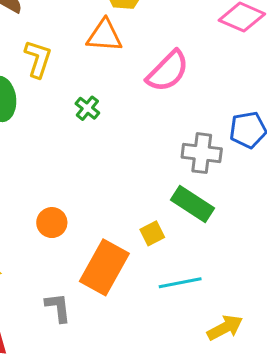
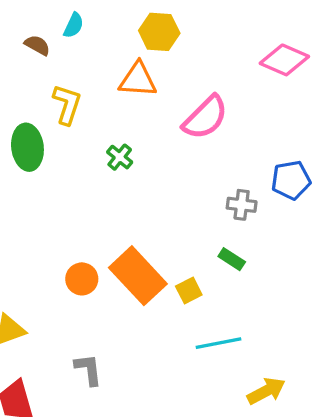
gray cross: (202, 153) -> (242, 205), size x0.7
green rectangle: (192, 204) -> (232, 259), size x0.6
orange rectangle: (104, 267) -> (138, 276), moved, turned -72

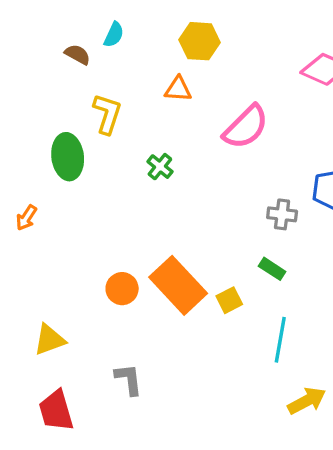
orange triangle: (138, 80) -> (178, 89), size x0.7
cyan line: (218, 343) -> (280, 340), moved, turned -69

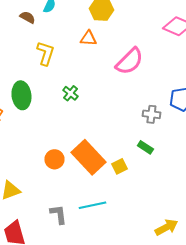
green ellipse: (68, 157) -> (21, 95), moved
green cross: (160, 167) -> (70, 93), moved
cyan line: (280, 340) -> (92, 205), moved, turned 68

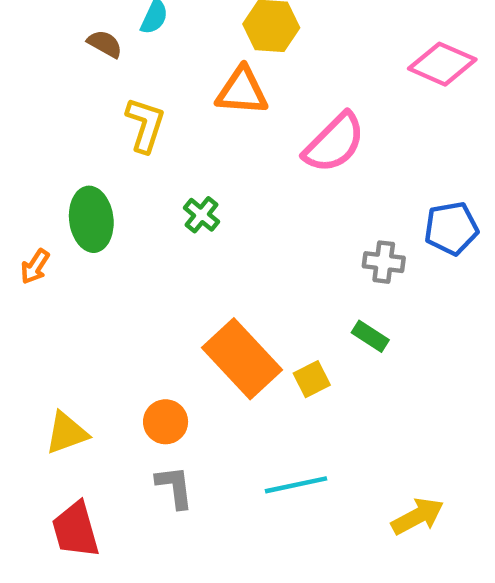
orange triangle: (88, 38) -> (242, 91), size x1.4
orange circle: (54, 159) -> (166, 422), moved
cyan line: (92, 205) -> (296, 485), moved

